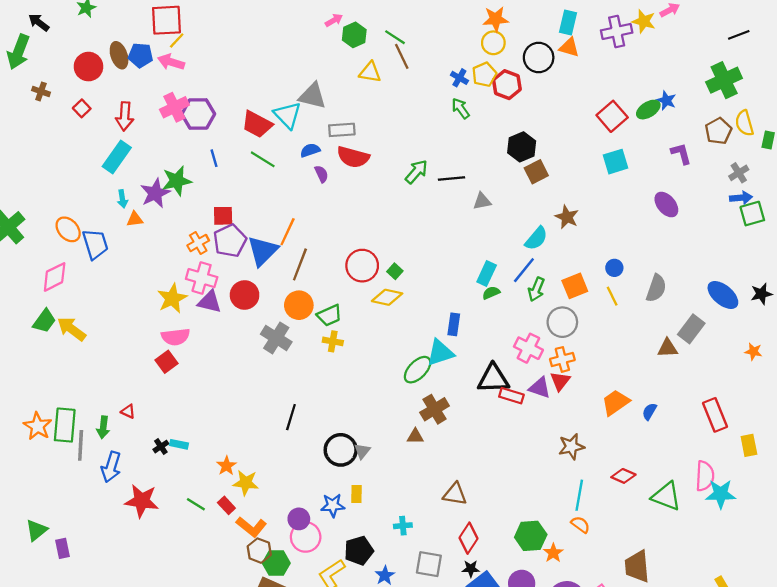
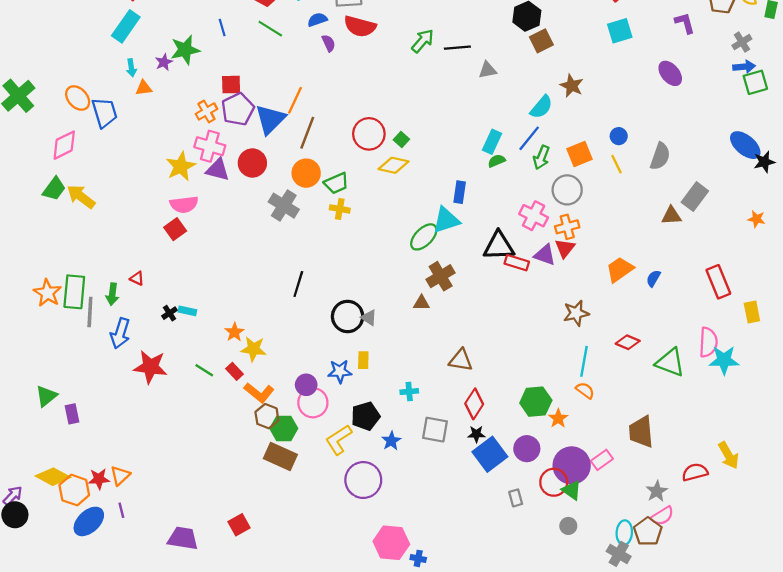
purple star: (155, 193) -> (164, 62), size x0.6
blue ellipse: (723, 295) -> (745, 145), moved
gray triangle: (362, 451) -> (369, 318), turned -36

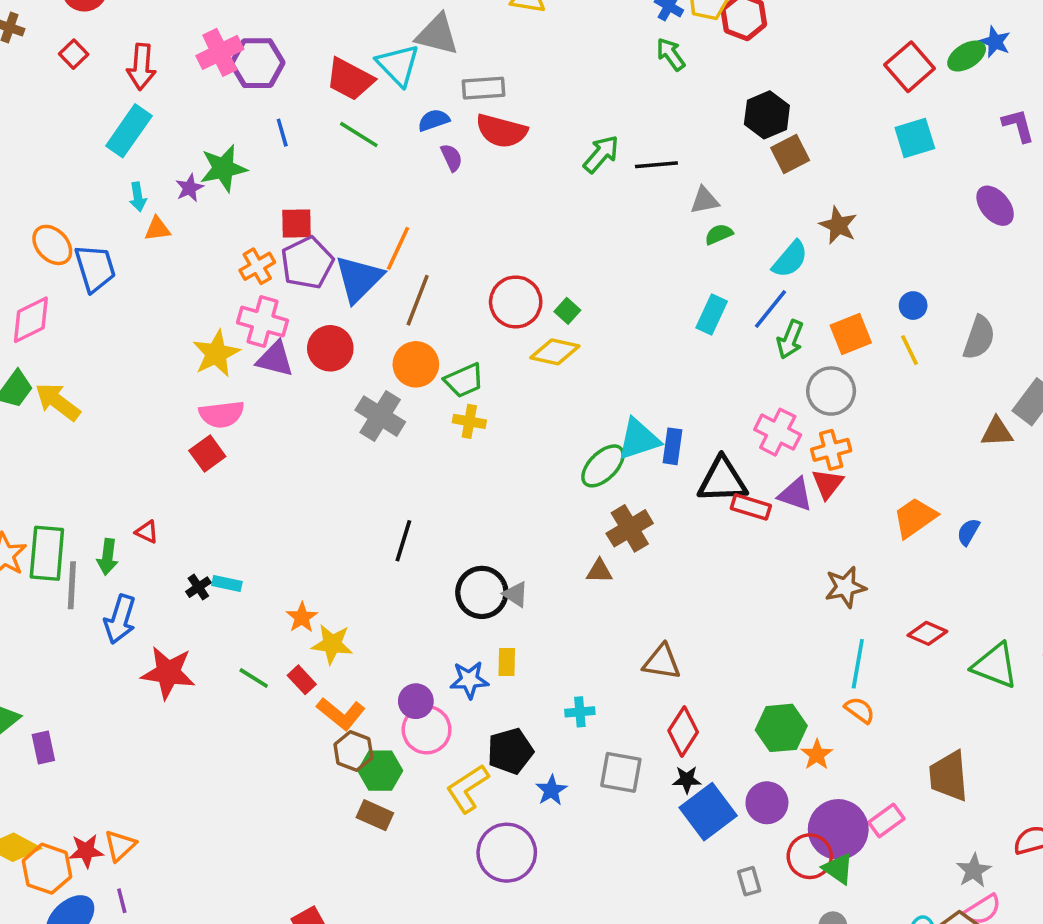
green semicircle: (497, 161) -> (719, 234), moved
blue rectangle: (460, 192) -> (672, 446), moved
brown rectangle: (280, 456) -> (375, 815), size x0.7

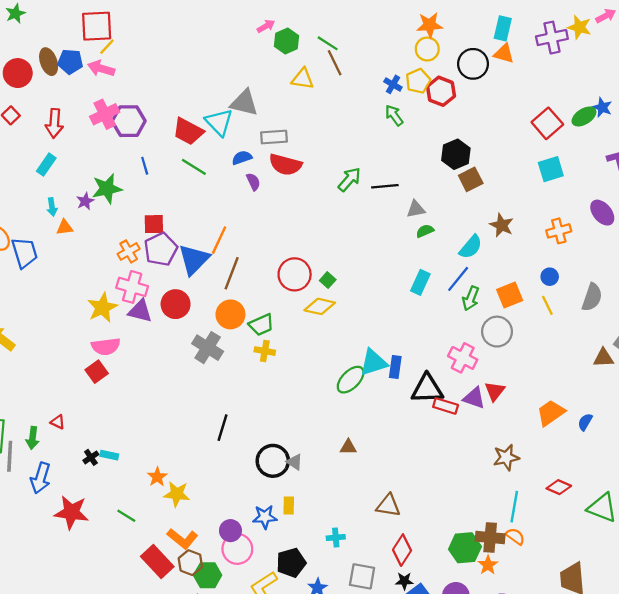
cyan rectangle: (129, 131) -> (46, 165), size x0.7
orange cross: (831, 450) -> (559, 231), moved
brown cross: (630, 528) -> (490, 537), moved, turned 36
red rectangle: (302, 680) -> (157, 562), moved, size x1.8

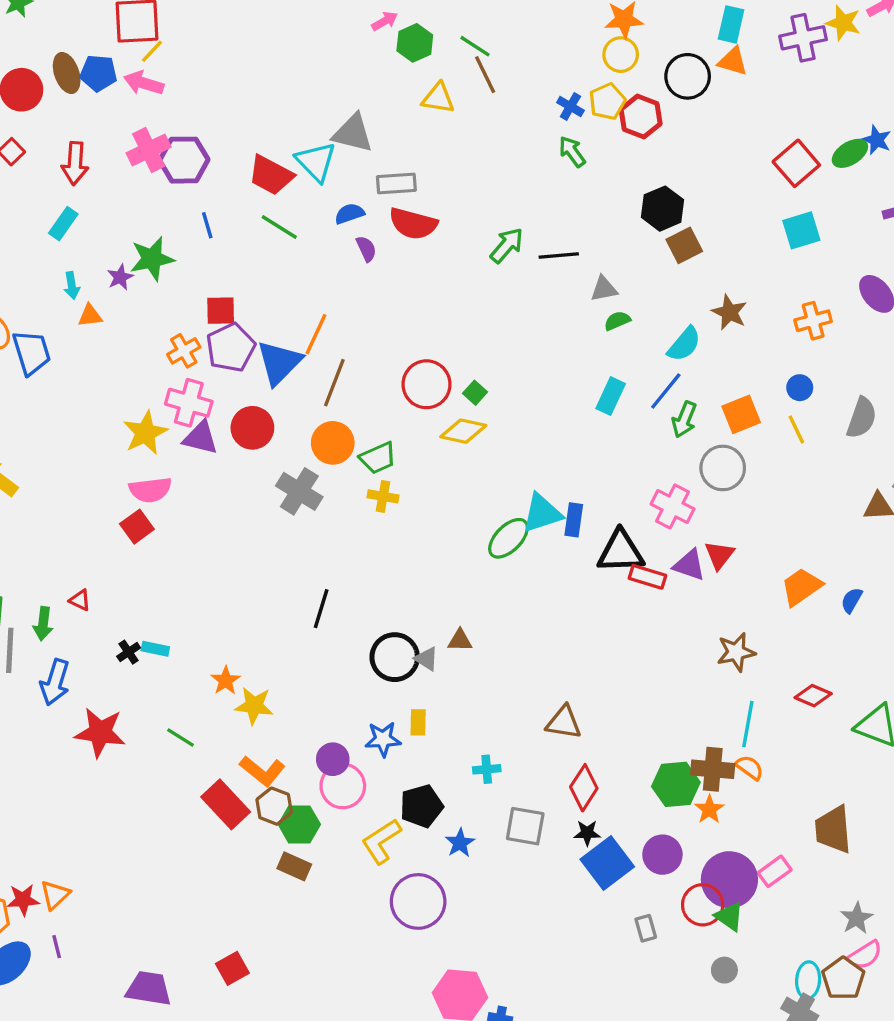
brown triangle: (348, 447) -> (460, 640), moved

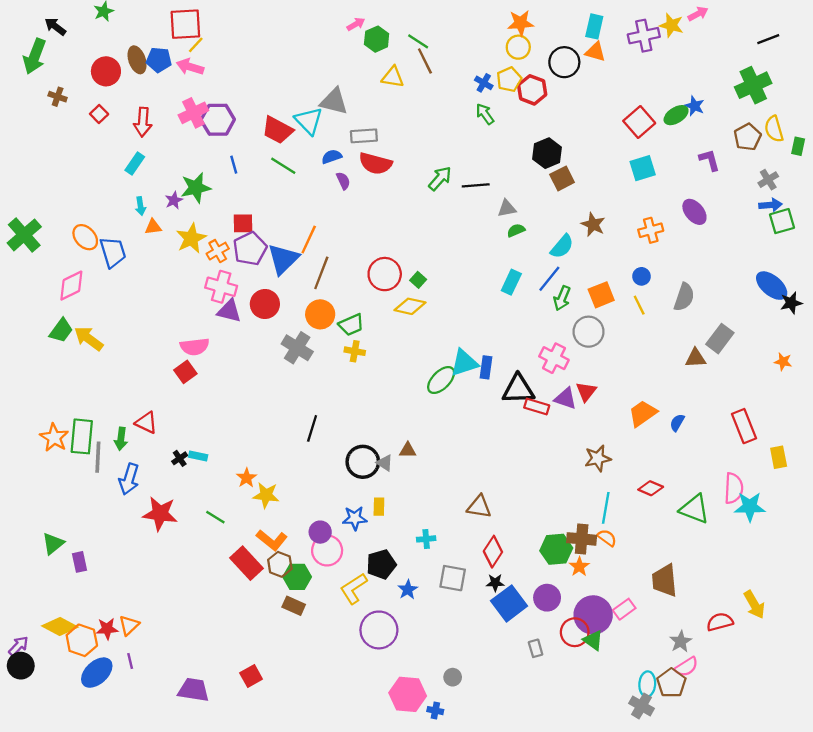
yellow star: (145, 433) -> (191, 238), moved
red triangle: (80, 600) -> (146, 423), size x1.5
gray circle: (724, 970) -> (453, 677), moved

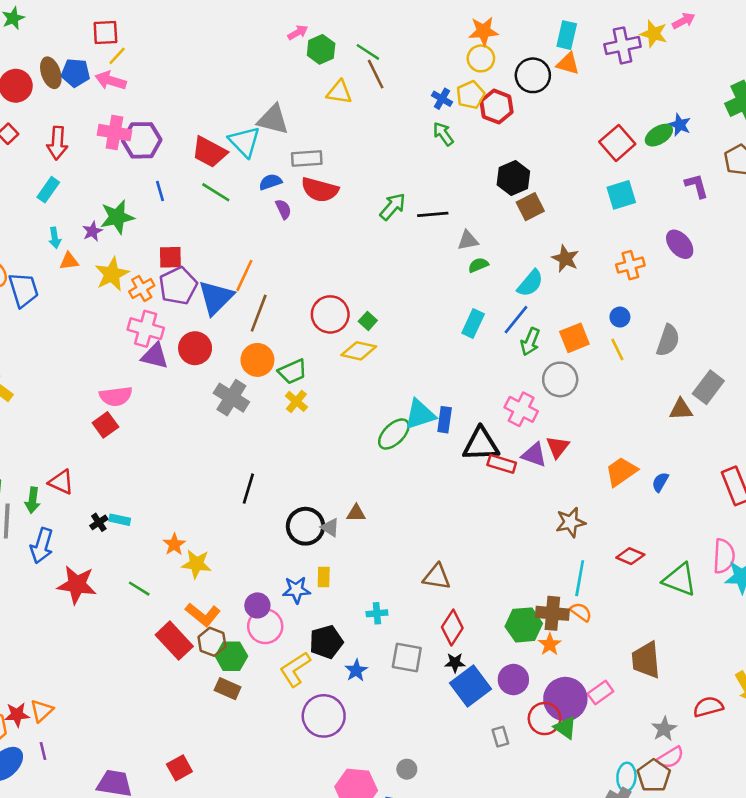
red square: (185, 24) -> (105, 32), size x0.7
pink cross: (193, 113) -> (114, 133), turned 36
yellow cross: (355, 351) -> (296, 401), turned 30

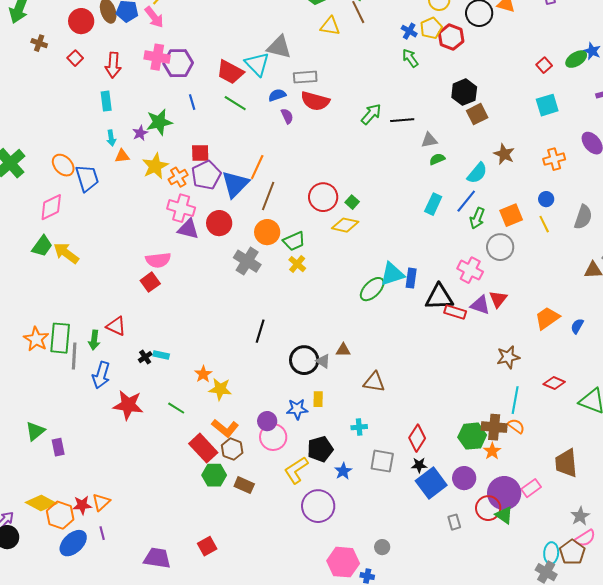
pink arrow: (111, 81) -> (154, 17), turned -145
red square: (617, 143) -> (544, 65), size x0.6
cyan rectangle: (48, 190) -> (106, 101), turned -42
brown triangle: (437, 577) -> (374, 382), moved
green hexagon: (231, 656) -> (214, 475), moved

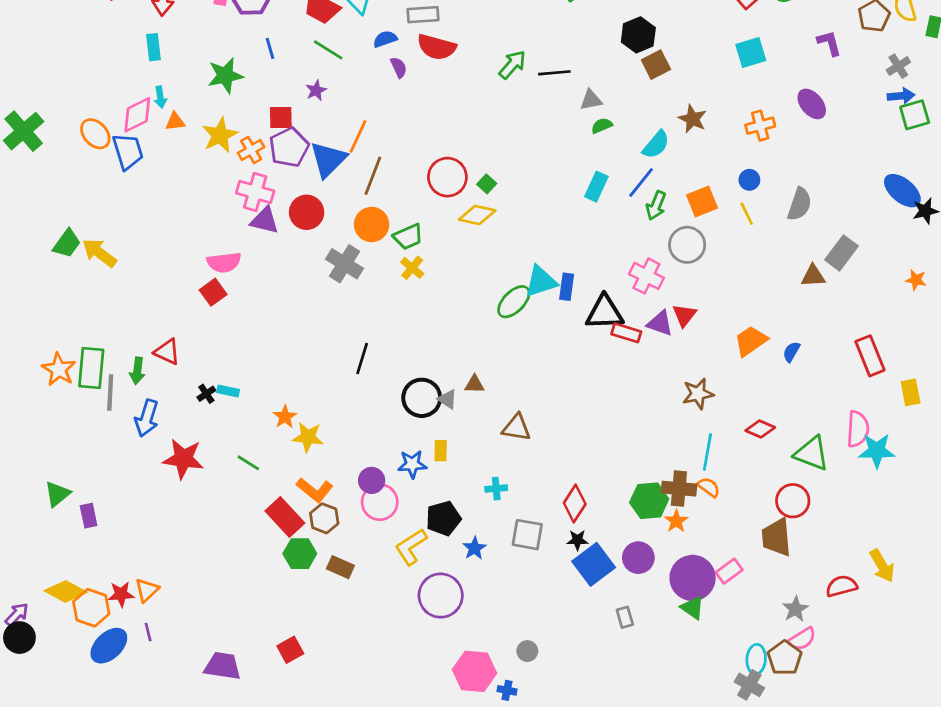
purple star: (140, 133) -> (316, 90), moved
pink diamond: (51, 207) -> (137, 115), moved
red circle: (488, 508) -> (793, 501), moved

